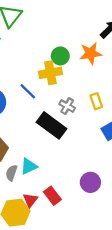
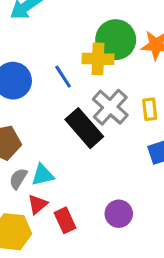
green circle: (60, 56) -> (116, 40), size x1.6
gray cross: (67, 106) -> (110, 107), size x1.6
red triangle: (30, 200) -> (38, 204), moved

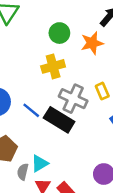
green circle: (116, 40) -> (59, 33), moved, size x0.7
blue line: (63, 77) -> (31, 110), moved

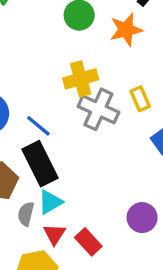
yellow cross: (53, 66) -> (81, 79), moved
black rectangle: (59, 120) -> (40, 164), moved, turned 32

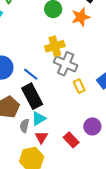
yellow rectangle: (140, 99) -> (79, 86), moved
red rectangle: (88, 242) -> (71, 140), moved

